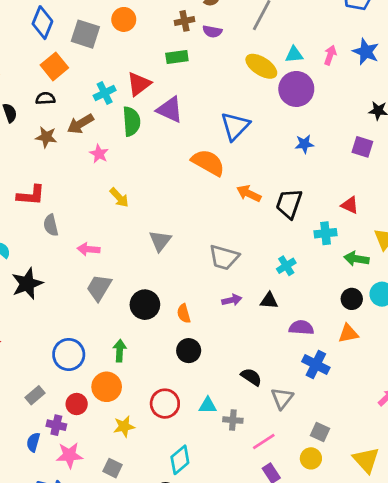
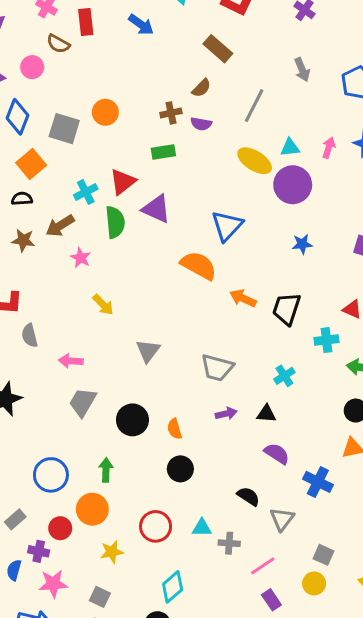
purple semicircle: (301, 328) -> (277, 454), moved, turned 30

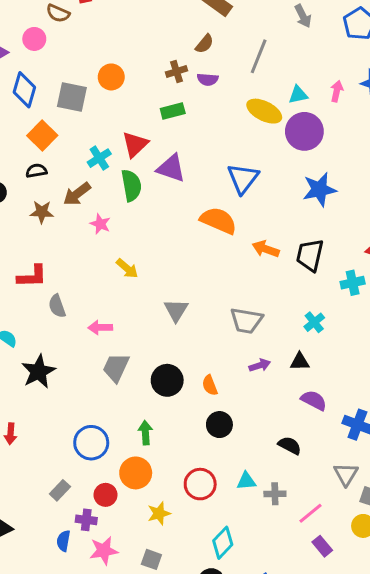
blue star: (302, 244) -> (319, 189), size x1.6
gray triangle: (282, 519) -> (346, 474), moved

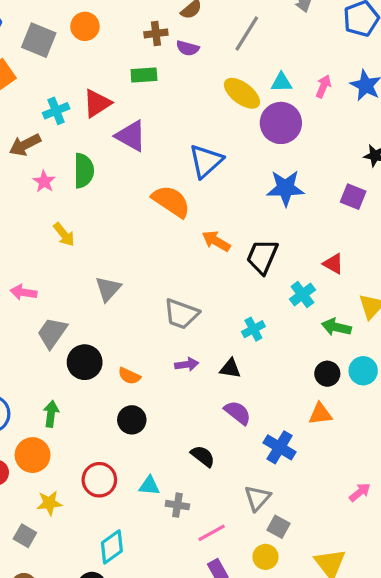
green semicircle: (131, 185) -> (84, 171), moved
cyan cross: (353, 283) -> (302, 294), turned -35
gray trapezoid: (116, 367) -> (52, 333), moved
orange semicircle: (210, 385) -> (129, 376), turned -54
gray square: (151, 559) -> (25, 536), moved

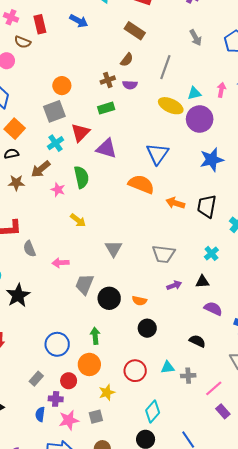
gray square: (39, 40) -> (54, 111), moved, turned -30
gray square: (25, 536) -> (96, 417), turned -32

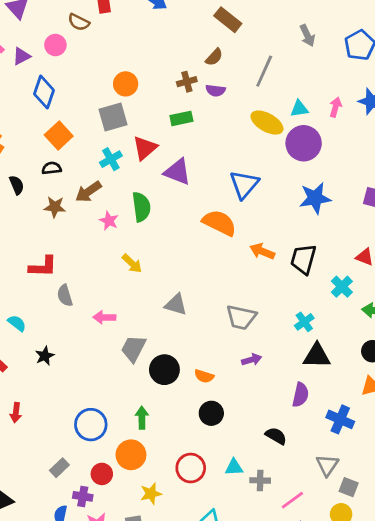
gray triangle: (114, 249) -> (176, 305), turned -48
black triangle: (202, 282) -> (317, 356), moved, size x1.5
black star: (18, 295) -> (45, 356), size x0.6
purple semicircle: (213, 309) -> (301, 395), turned 72

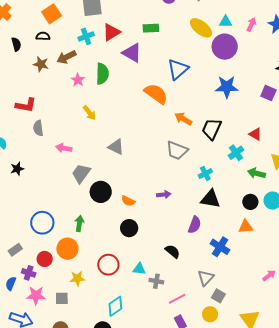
green rectangle: (181, 118) -> (151, 28), moved
gray trapezoid: (241, 317) -> (177, 150), moved

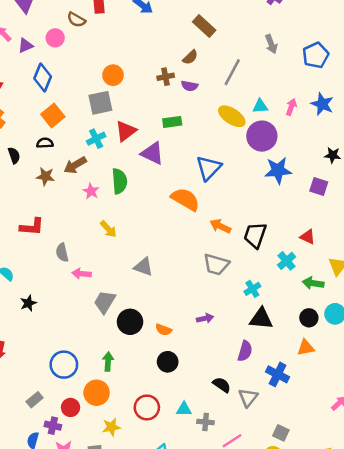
blue star: (227, 87) -> (278, 170), moved
gray semicircle: (38, 128) -> (62, 253), moved
gray triangle: (206, 278) -> (248, 398), moved

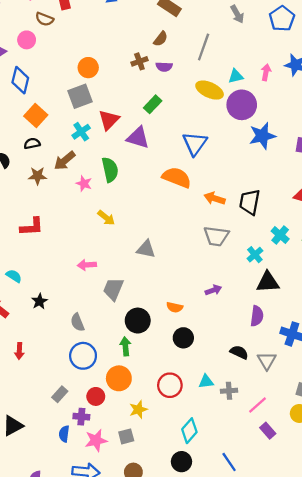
green rectangle: (172, 122) -> (153, 104), turned -30
gray semicircle: (62, 253) -> (77, 322), moved
cyan cross: (287, 261) -> (280, 235), moved
black circle: (130, 322) -> (138, 321), moved

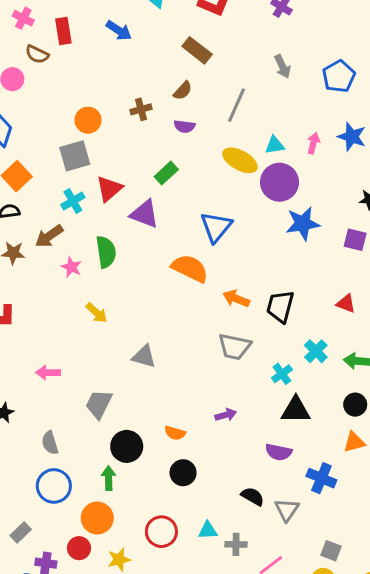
brown cross: (139, 61) -> (141, 109), moved
pink arrow: (87, 265) -> (48, 373), moved
purple semicircle: (257, 316) -> (279, 452), turned 90
red circle: (96, 396) -> (79, 548), moved

